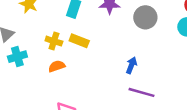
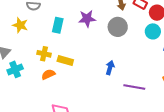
yellow rectangle: (79, 41) -> (65, 61), moved
purple line: (142, 92) -> (134, 87), moved

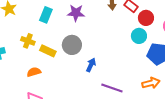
gray circle: (118, 27) -> (72, 45), moved
orange semicircle: (48, 74) -> (34, 72), moved

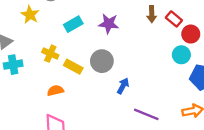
cyan rectangle: (46, 15) -> (73, 24), turned 35

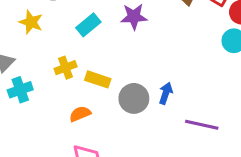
yellow cross: (50, 54) -> (66, 68), turned -35
gray circle: (102, 61) -> (134, 98), moved

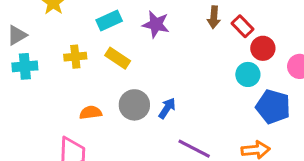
yellow rectangle: (98, 79) -> (118, 58), moved
orange semicircle: (80, 114) -> (91, 113), moved

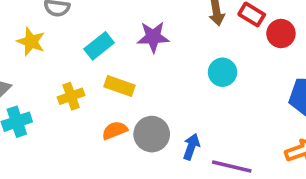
cyan circle: (248, 74) -> (223, 72), moved
blue arrow: (167, 108) -> (191, 147), moved
orange semicircle: (91, 113) -> (115, 130), moved

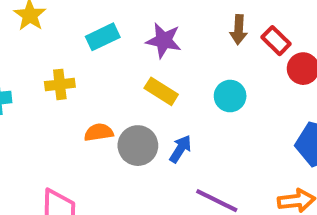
yellow rectangle: (119, 86) -> (161, 91), moved
blue arrow: (191, 147) -> (180, 149), moved

